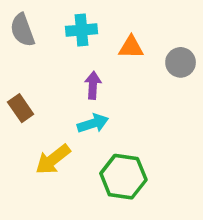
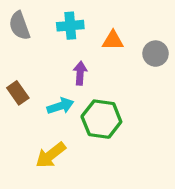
cyan arrow: (93, 123) -> (60, 106), moved
yellow arrow: (53, 160) -> (51, 155), moved
green hexagon: (123, 177) -> (101, 119), moved

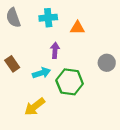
gray circle: (156, 54) -> (107, 63), moved

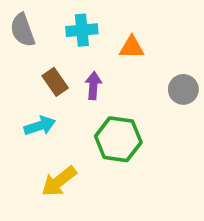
gray circle: (107, 63) -> (183, 89), moved
brown rectangle: (12, 64) -> (55, 82), moved
cyan arrow: (41, 73) -> (40, 126), moved

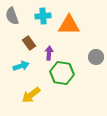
orange triangle: (132, 47) -> (69, 25), size x1.6
purple arrow: (93, 86) -> (49, 53), moved
gray circle: (183, 89) -> (96, 57), moved

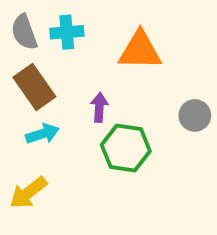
cyan cross: (43, 16) -> (67, 32), moved
brown rectangle: (29, 43) -> (34, 87), moved, size x1.5
yellow arrow: (31, 95) -> (28, 193), moved

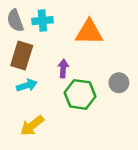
brown rectangle: (34, 87) -> (22, 56), turned 52
gray circle: (195, 115) -> (119, 83), moved
yellow arrow: (28, 193) -> (32, 126), moved

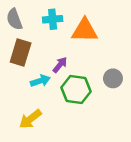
cyan cross: (42, 21) -> (53, 19), moved
purple arrow: (63, 69) -> (60, 65), turned 35
cyan arrow: (27, 85) -> (40, 81), moved

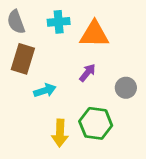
purple arrow: (60, 65) -> (87, 73), moved
green hexagon: (76, 89) -> (96, 123), moved
yellow arrow: (30, 119) -> (60, 133), moved, turned -50

